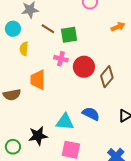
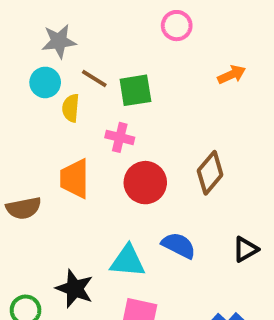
cyan circle: (13, 29) -> (45, 82), moved
yellow semicircle: (24, 49) -> (71, 108), moved
red circle: (84, 67) -> (145, 183), moved
black star: (38, 136) -> (75, 289), turned 30

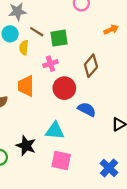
pink cross: (120, 137) -> (50, 64), turned -32
brown diamond: (210, 173) -> (91, 66), moved
blue semicircle: (179, 245) -> (87, 109), moved

